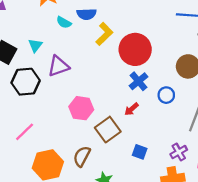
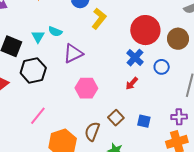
cyan semicircle: (64, 22) -> (55, 31), moved
red circle: (135, 49) -> (145, 30), moved
purple triangle: (58, 66) -> (73, 53), moved
brown square: (108, 130) -> (116, 118), moved, size x0.7
purple cross: (179, 152) -> (179, 117), turned 35

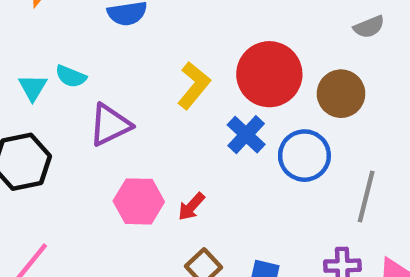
yellow L-shape: (99, 19) -> (194, 85), moved
blue circle: (162, 67) -> (304, 156), size x1.5
red arrow: (132, 83) -> (191, 207), moved

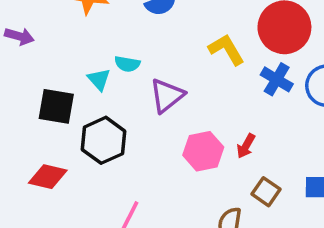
yellow L-shape: (194, 85) -> (226, 49), turned -57

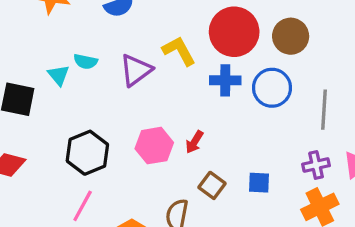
blue cross: (277, 79) -> (225, 80), turned -32
purple triangle: (167, 96) -> (136, 70), moved
black hexagon: (104, 140) -> (87, 153), moved

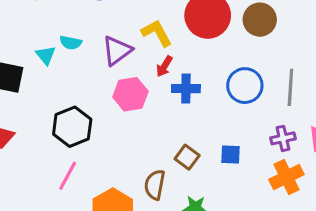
blue cross: (225, 80) -> (186, 89), moved
blue circle: (272, 88) -> (245, 86), moved
red arrow: (194, 142) -> (164, 66), moved
pink hexagon: (154, 146) -> (130, 94), moved

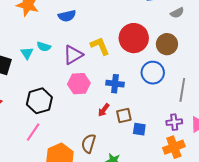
red arrow: (164, 66) -> (104, 110), moved
blue circle: (245, 86) -> (153, 73), moved
brown square: (187, 157) -> (124, 115), moved, turned 35

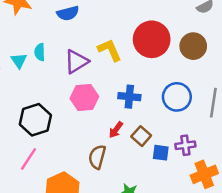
cyan semicircle: (44, 47) -> (40, 52), turned 72
blue circle: (153, 73) -> (177, 97), moved
brown square: (124, 115) -> (141, 136), turned -35
purple cross: (174, 122) -> (185, 145), moved
brown semicircle: (89, 144) -> (97, 157), moved

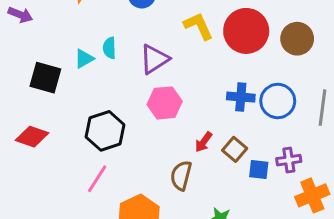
yellow L-shape: (110, 50) -> (198, 26), moved
cyan triangle: (19, 61) -> (84, 59), turned 35
blue cross: (129, 97) -> (241, 97), moved

